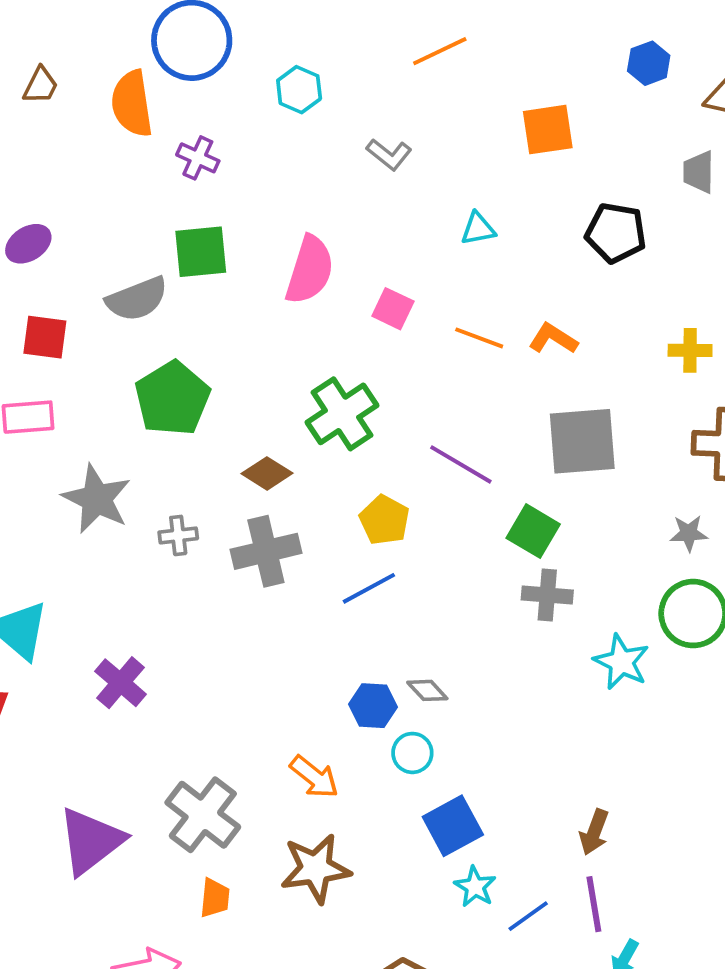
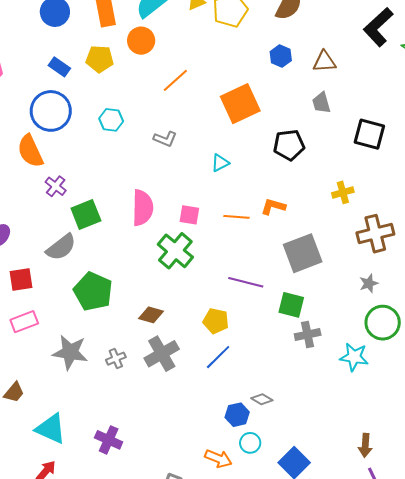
orange square: (548, 130) -> (240, 104), size x1.4
purple cross: (198, 158) -> (56, 186), moved, turned 30
green cross: (342, 414) -> (175, 251), moved
cyan circle: (412, 753) -> (250, 443), moved

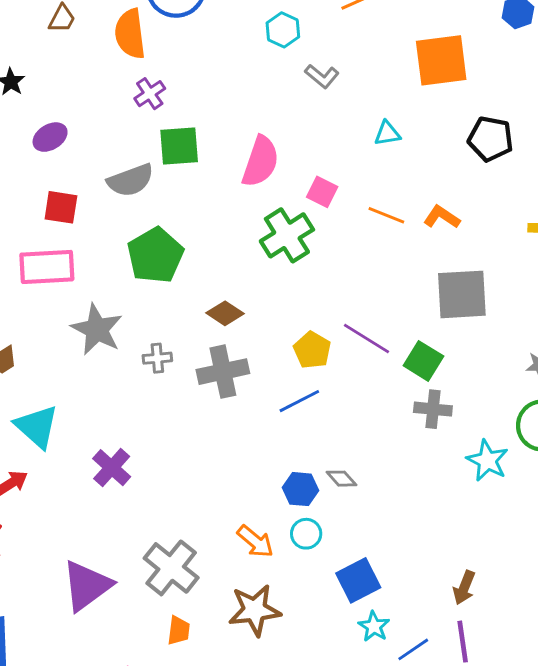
cyan hexagon: (111, 120) -> (283, 30), moved
purple line: (246, 282) -> (366, 339), moved
pink rectangle: (24, 322) -> (47, 267), size x1.4

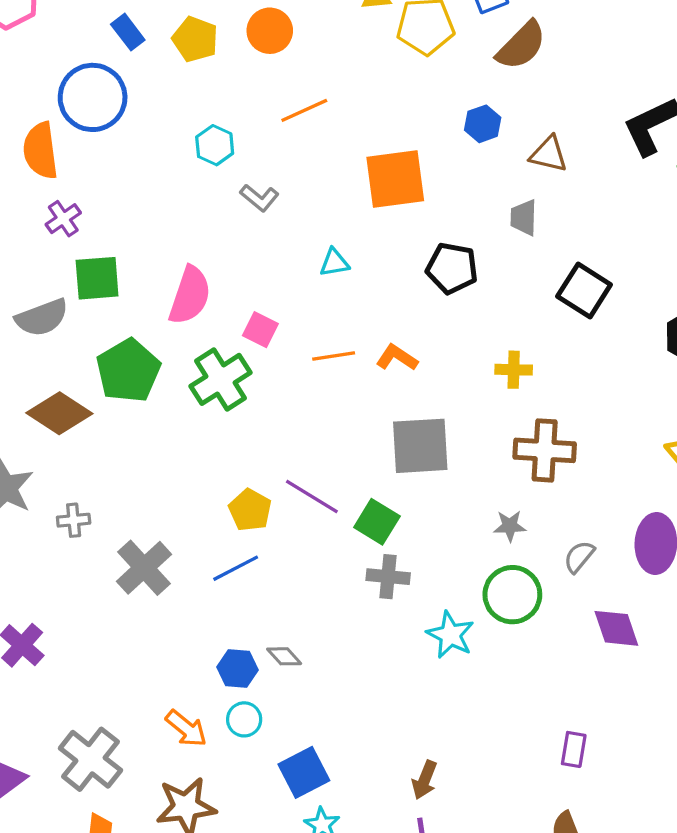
orange line: (386, 215) -> (334, 356), turned -30
green pentagon: (155, 255) -> (128, 371), moved
brown diamond: (225, 313) -> (59, 413), moved, size x1.5
gray cross: (223, 372) -> (144, 568), moved, turned -30

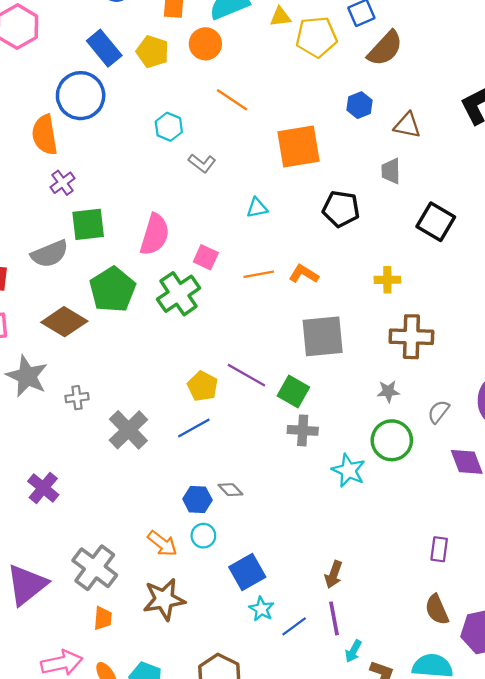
blue rectangle: (128, 32) -> (104, 48), size x1.4
orange line: (304, 110) -> (232, 100), turned 60

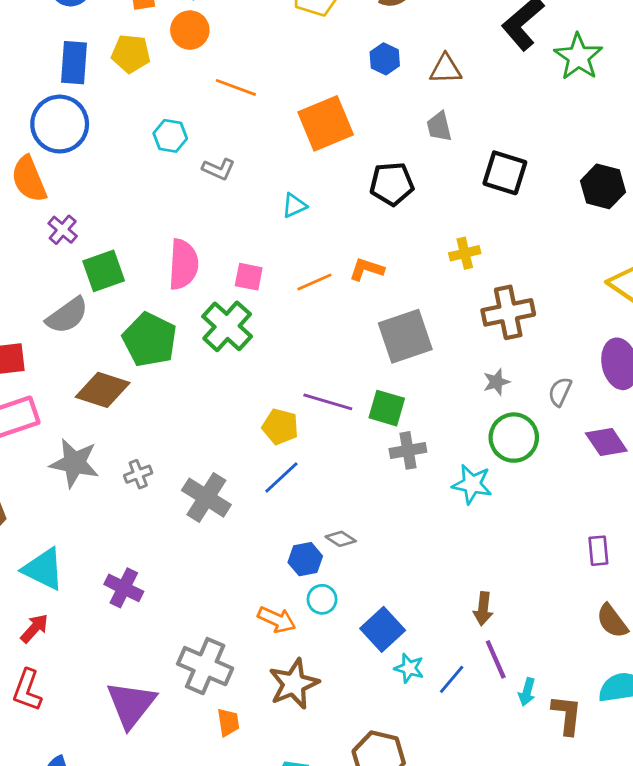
blue rectangle: (104, 48) -> (74, 63), turned 57

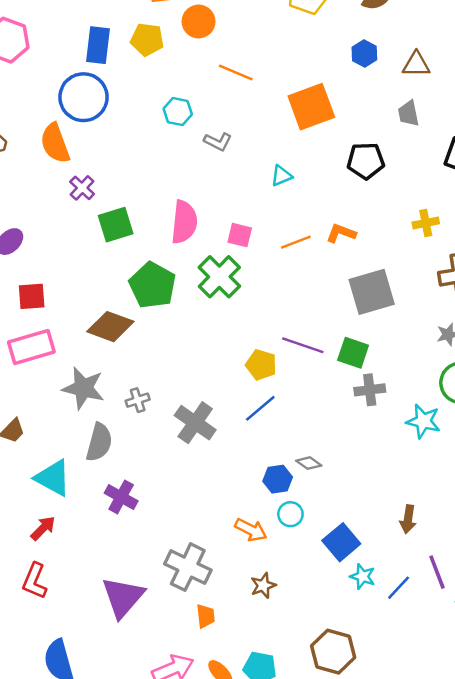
gray semicircle: (67, 315) -> (99, 442), moved, turned -42
brown arrow: (483, 609) -> (408, 519), moved
brown star: (294, 684) -> (263, 586), size x0.6

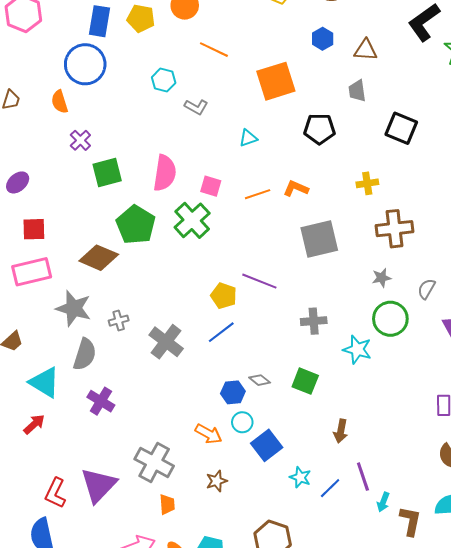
orange semicircle: (55, 143) -> (60, 102), size x0.7
green square: (353, 353) -> (305, 381), moved
blue square: (341, 542) -> (267, 445), moved
red L-shape: (35, 581) -> (55, 493), moved

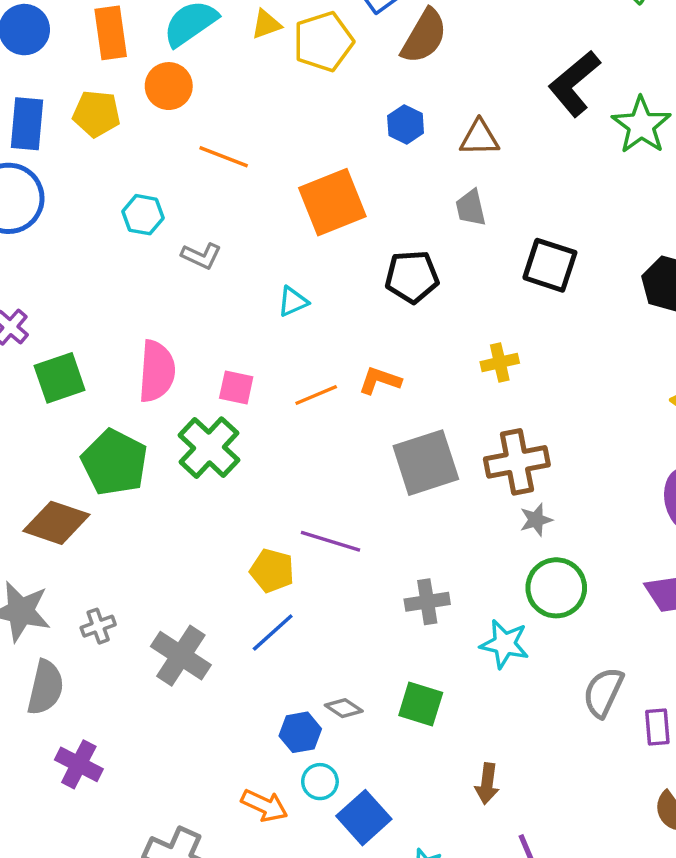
brown cross: (395, 229) -> (517, 462), moved
gray semicircle: (426, 289) -> (603, 692), moved, size x1.4

